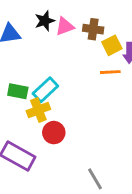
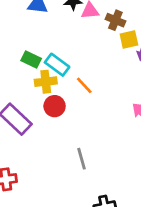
orange line: (110, 72) -> (84, 85), moved, turned 36
cyan rectangle: (45, 90) -> (57, 65), turned 65

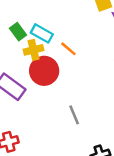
green rectangle: (31, 59) -> (18, 32), turned 35
red circle: (55, 106) -> (44, 71), size x1.5

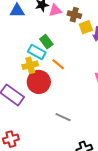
green rectangle: (18, 32) -> (46, 42), moved
gray line: (74, 115) -> (63, 117), turned -42

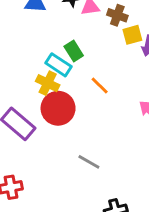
orange line: (58, 64) -> (100, 85), moved
yellow cross: (30, 65) -> (48, 83), turned 35

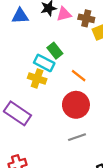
red circle: (58, 108) -> (76, 105), moved
gray line: (89, 162) -> (77, 137), turned -42

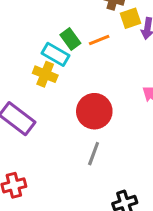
orange line: (79, 76) -> (99, 40), moved, turned -63
gray line: (77, 137) -> (94, 154), turned -54

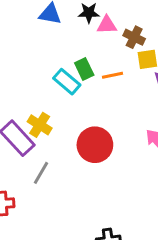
yellow cross: (45, 74) -> (40, 125), moved
gray line: (94, 154) -> (41, 173), moved

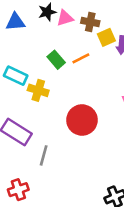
cyan rectangle: (67, 82) -> (16, 76), moved
yellow cross: (40, 125) -> (38, 90), moved

